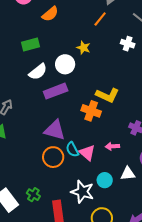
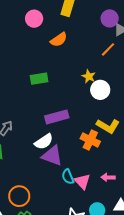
green rectangle: (31, 45) -> (39, 79), moved
white circle: (65, 64) -> (100, 90), moved
white semicircle: (38, 72) -> (44, 142), moved
orange circle: (53, 157) -> (19, 196), moved

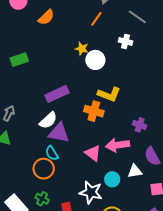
green rectangle: (39, 79) -> (19, 60), moved
cyan semicircle: (68, 177) -> (52, 153), moved
pink arrow: (108, 177) -> (118, 145), size x1.6
orange circle: (19, 196) -> (44, 169), moved

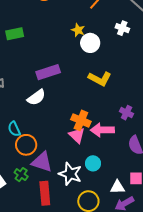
orange cross: (94, 111) -> (81, 120), moved
purple triangle: (59, 133) -> (42, 162), moved
cyan semicircle: (52, 153) -> (14, 129), moved
white triangle: (135, 171) -> (117, 187), moved

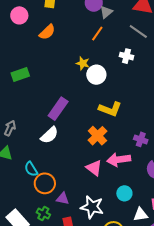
purple rectangle: (48, 72) -> (58, 109), turned -30
orange cross: (81, 120) -> (97, 136), moved, turned 30
purple triangle: (42, 162) -> (63, 198), size x0.6
cyan circle: (93, 163) -> (124, 193), moved

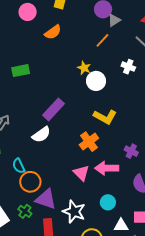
purple triangle: (63, 198) -> (46, 199), size x1.6

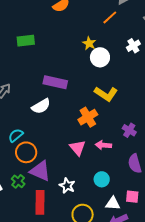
white cross: (128, 67) -> (133, 46), turned 32
purple rectangle: (53, 109) -> (55, 82), turned 55
cyan semicircle: (19, 166) -> (16, 135), turned 70
pink arrow: (107, 168) -> (103, 145), size x0.7
white star: (74, 212) -> (67, 186), size x0.7

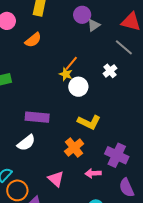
orange line: (110, 17) -> (71, 63), moved
purple cross: (129, 130) -> (117, 155), size x1.6
pink triangle: (78, 148) -> (56, 179), moved

